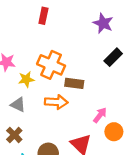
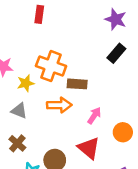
purple star: (103, 23) -> (116, 19), moved
pink arrow: (100, 115) -> (94, 116), moved

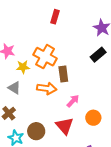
red rectangle: (39, 14) -> (55, 17), moved
brown rectangle: (77, 84) -> (63, 74), turned 70

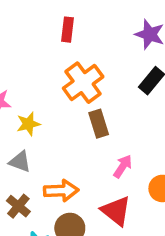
orange cross: (45, 57) -> (83, 83), moved, turned 35
orange arrow: (47, 88) -> (61, 191), moved

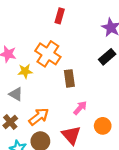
orange cross: (83, 83) -> (48, 54), moved, turned -30
orange arrow: (61, 191) -> (39, 117), turned -45

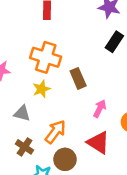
yellow star: (25, 71) -> (41, 89), moved

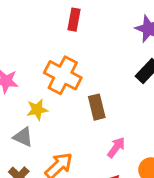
yellow star: (41, 89) -> (37, 110), moved

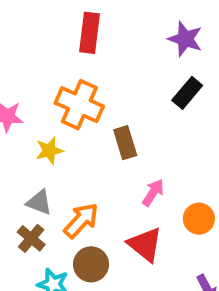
red rectangle: (74, 20) -> (89, 33), size x1.4
gray triangle: (23, 137) -> (39, 202), moved

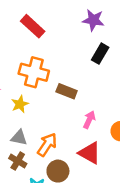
red rectangle: (89, 33) -> (33, 26), turned -45
brown rectangle: (125, 143) -> (67, 91), turned -42

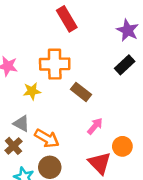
orange cross: (34, 72) -> (55, 64), turned -32
orange arrow: (47, 145) -> (47, 138), turned 70
red triangle: (90, 153) -> (100, 163), moved

